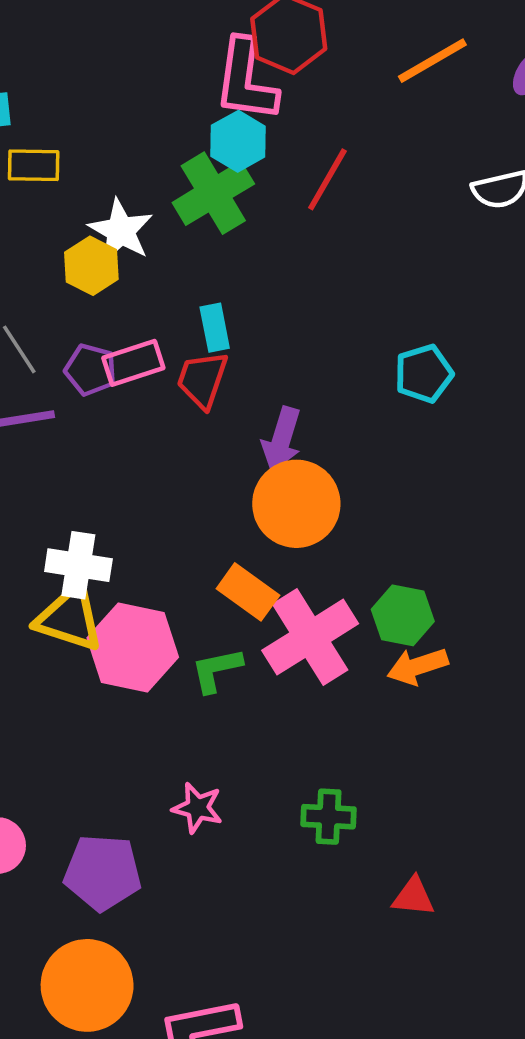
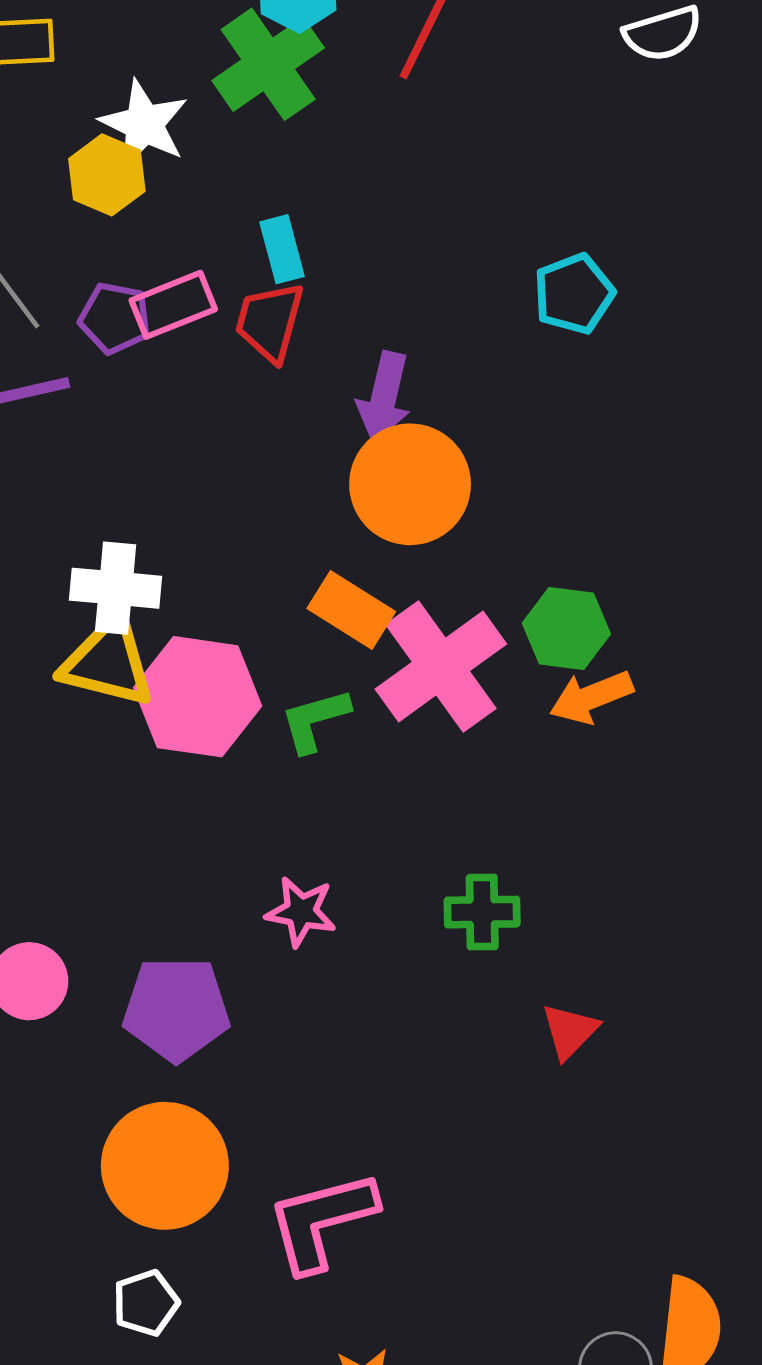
red triangle: (413, 897) -> (570, 1031), moved, turned -48

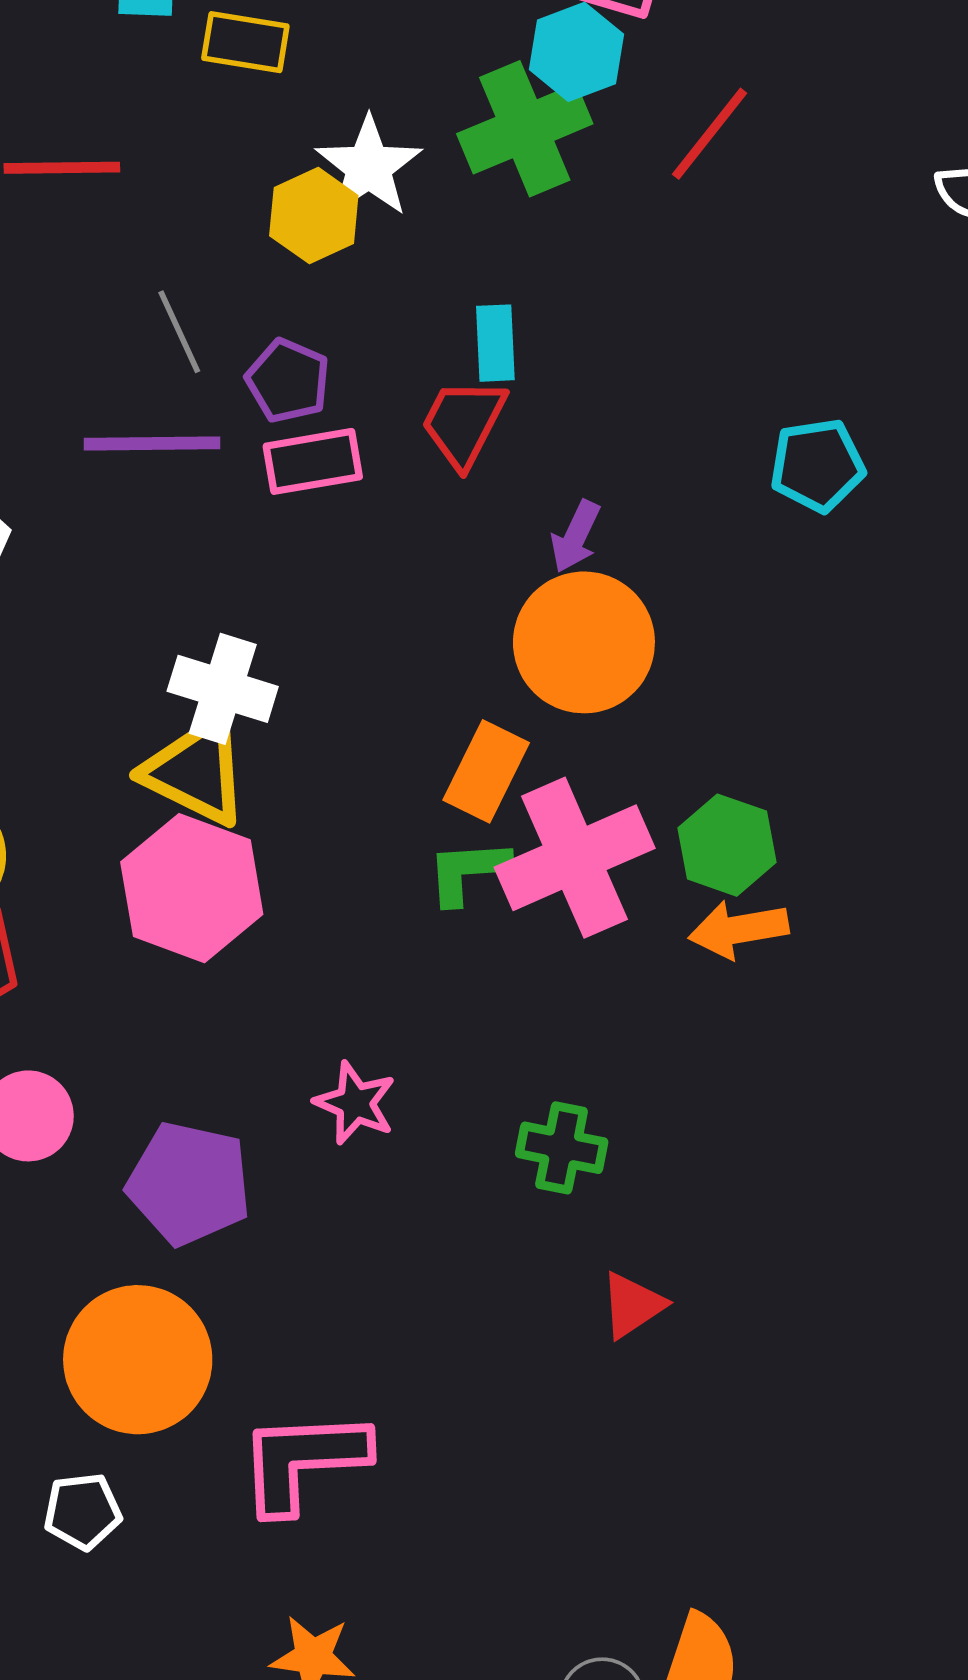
pink rectangle: (173, 305) -> (313, 461), moved
purple arrow: (384, 397) -> (576, 537), size x0.7
orange rectangle: (351, 610) -> (486, 771), turned 72
pink hexagon: (198, 697) -> (192, 888), moved
green L-shape: (315, 720) -> (468, 872), moved

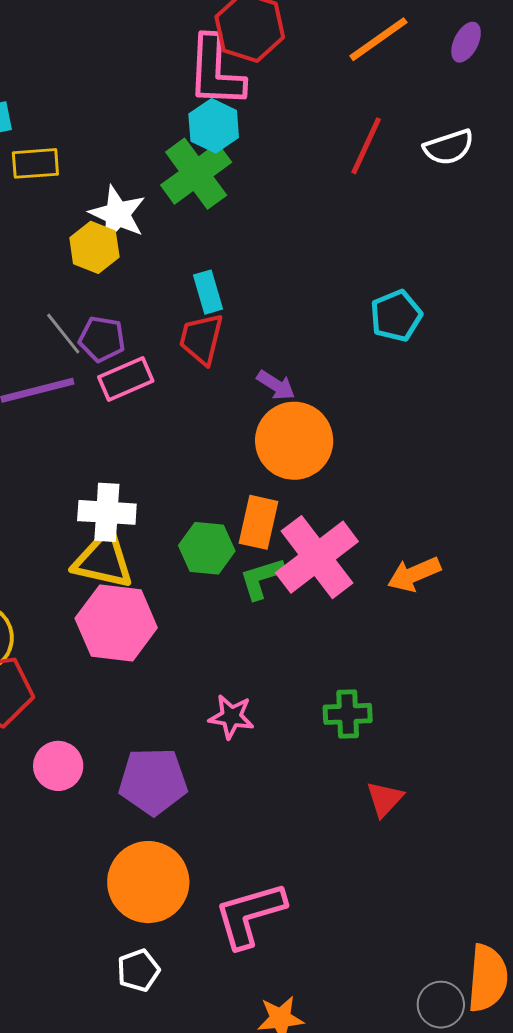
red line: (710, 134) -> (366, 146), moved
gray line: (179, 332) -> (63, 334), moved
purple arrow: (576, 537) -> (276, 385), turned -69
green hexagon: (727, 845) -> (207, 548), moved
red triangle: (632, 1305) -> (385, 799), moved

